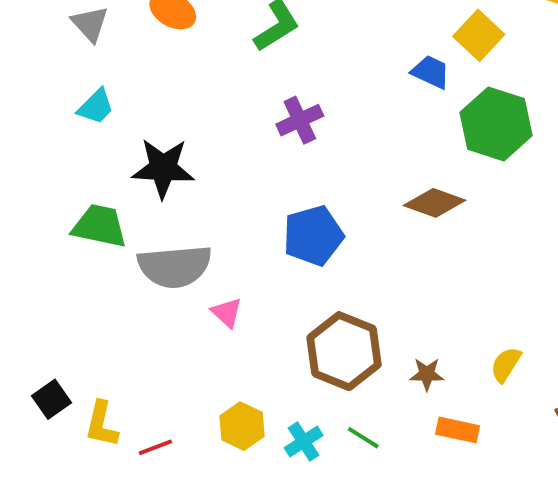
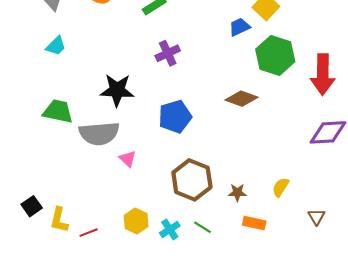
blue trapezoid: (431, 72) -> (239, 27), turned -50
black star: (163, 168) -> (117, 90), moved

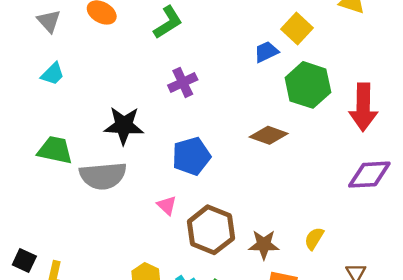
pink triangle: (128, 159) -> (167, 205), moved
brown star: (237, 193) -> (264, 245), size x1.4
black square: (32, 206) -> (24, 261), turned -30

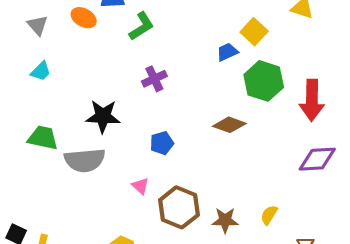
blue pentagon: (191, 156) -> (162, 143), size x0.7

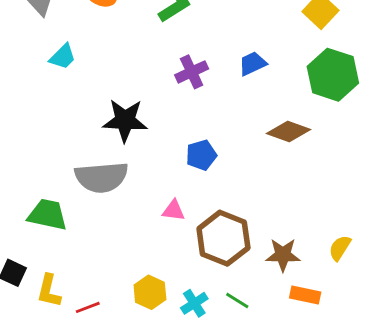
blue trapezoid: (227, 52) -> (253, 64), moved
cyan trapezoid: (41, 71) -> (63, 57), moved
green trapezoid: (43, 138) -> (47, 215), moved
pink triangle: (140, 186) -> (174, 210), turned -36

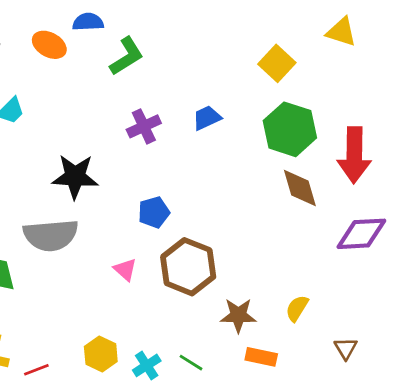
brown diamond: (289, 131) -> (300, 188), moved, turned 54
pink triangle: (174, 210) -> (125, 270), turned 35
brown hexagon: (223, 238) -> (188, 267), moved

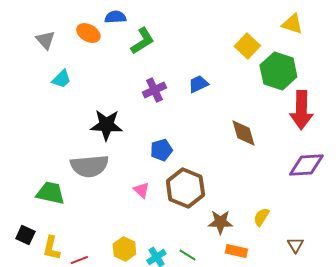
green hexagon: (290, 129) -> (278, 71), moved
brown diamond: (300, 188) -> (243, 133), moved

